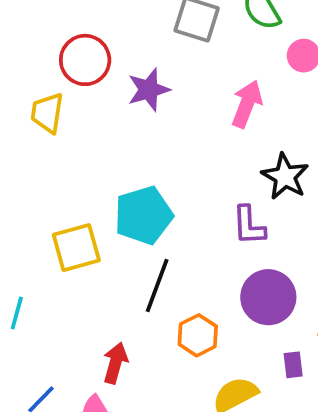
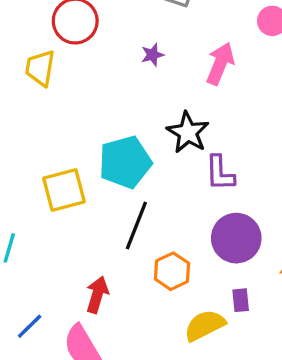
purple star: (149, 90) -> (152, 55), moved, size x0.6
black star: (285, 176) -> (188, 132), moved
purple rectangle: (293, 365) -> (241, 300), moved

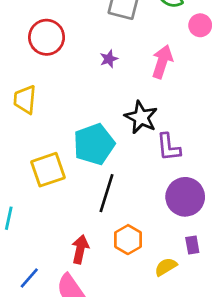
yellow trapezoid: (40, 68) -> (25, 100), moved
orange hexagon: (172, 271) -> (128, 240), moved
yellow semicircle: (205, 325) -> (166, 267), size x0.7

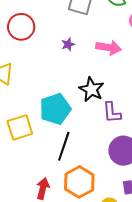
pink arrow: (162, 62) -> (109, 48), turned 80
orange hexagon: (128, 240) -> (79, 182), size x1.4

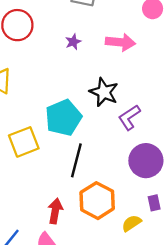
purple L-shape: (112, 113) -> (129, 117), turned 65

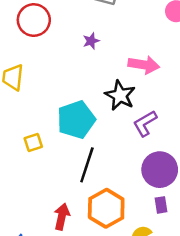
pink arrow: (120, 42) -> (144, 65), moved
yellow square: (24, 142) -> (33, 142), size x0.6
purple rectangle: (154, 203) -> (161, 205), moved

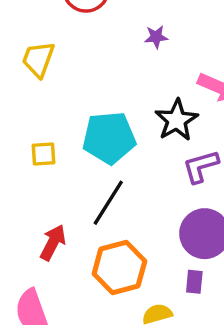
red arrow: (62, 217) -> (53, 243), moved

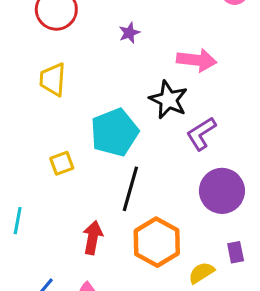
yellow trapezoid: (38, 59) -> (53, 80), moved
purple rectangle: (194, 282) -> (236, 252), moved

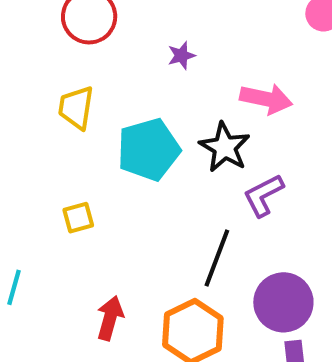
cyan pentagon: (114, 132) -> (149, 150), moved
black line: (130, 189) -> (217, 258), moved
purple circle: (222, 191) -> (283, 302), moved

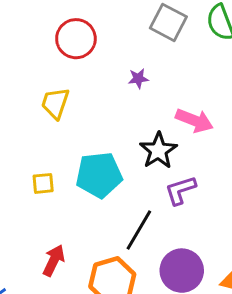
cyan pentagon: (149, 150) -> (99, 175), moved

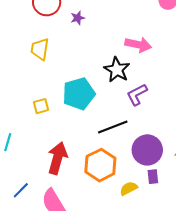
purple star: (138, 78) -> (78, 18), moved
black line: (139, 230) -> (113, 127), turned 48
red arrow: (54, 260) -> (57, 158), size x1.4

